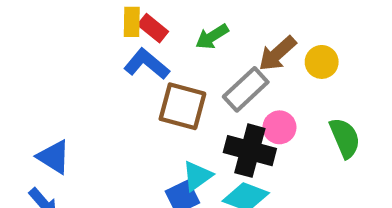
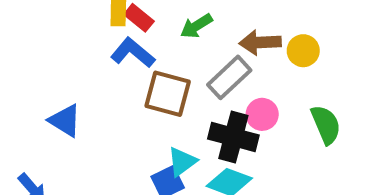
brown arrow: (277, 54) -> (260, 42), turned 39
blue triangle: (54, 157) -> (65, 121), moved

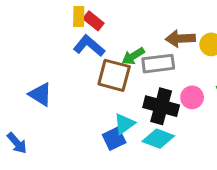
green arrow: (196, 26) -> (133, 56), moved
gray rectangle: (229, 77) -> (158, 64), turned 36
pink circle: (262, 114) -> (192, 97), moved

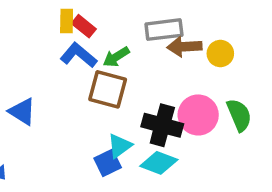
green arrow: (133, 56) -> (116, 57), moved
gray rectangle: (158, 64) -> (164, 30), moved
pink circle: (192, 97) -> (198, 115), size x1.5

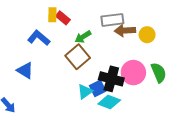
blue L-shape: (79, 55) -> (39, 38), moved
brown square: (108, 89) -> (78, 57), turned 35
blue square: (108, 163) -> (98, 88), moved

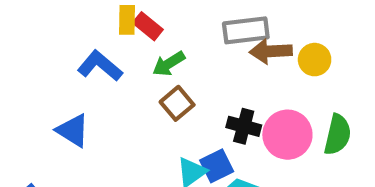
green arrow: (83, 37) -> (169, 64), moved
brown square: (78, 57) -> (177, 103), size x0.7
green semicircle: (159, 73) -> (337, 135), turned 36
black cross: (111, 79) -> (244, 126), moved, size x0.7

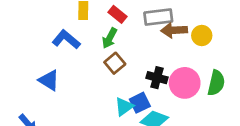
red rectangle: (148, 26) -> (117, 14), moved
green arrow: (169, 64) -> (110, 38), turned -30

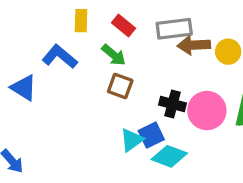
green arrow: (110, 38) -> (114, 55), turned -78
brown square: (115, 63) -> (120, 86), turned -30
blue triangle: (49, 80) -> (24, 88), moved

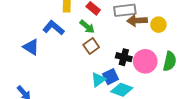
brown square: (120, 86) -> (91, 46), turned 35

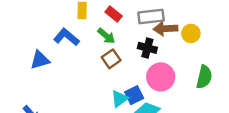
blue triangle: (31, 47) -> (40, 60), turned -48
black cross: (124, 57) -> (147, 48), moved
pink circle: (145, 61) -> (161, 77), moved

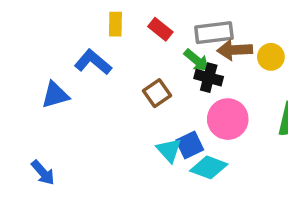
green arrow: (106, 36) -> (197, 60), moved
cyan triangle: (120, 99) -> (169, 150), turned -36

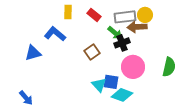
yellow circle: (271, 57) -> (145, 15), moved
black cross: (209, 78) -> (122, 43), turned -35
blue square: (190, 145) -> (111, 82), turned 35

